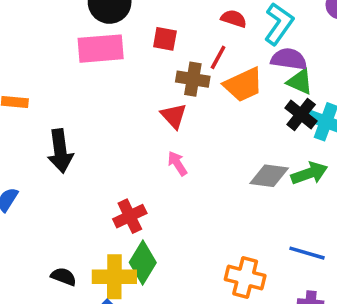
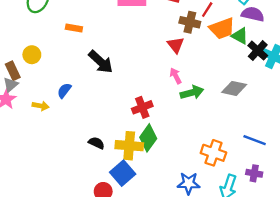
green triangle: (300, 82) -> (240, 36), moved
black arrow: (60, 151) -> (101, 62), turned -44
green arrow: (309, 173) -> (192, 93), moved

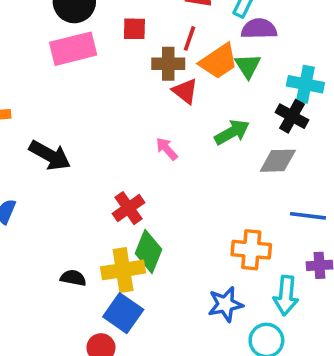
green triangle: (240, 36) -> (248, 66), turned 42
red triangle: (176, 45) -> (185, 91), moved
black cross: (258, 51) -> (292, 116), moved
gray diamond: (234, 88) -> (278, 161), moved
green arrow: (192, 93) -> (232, 132), moved

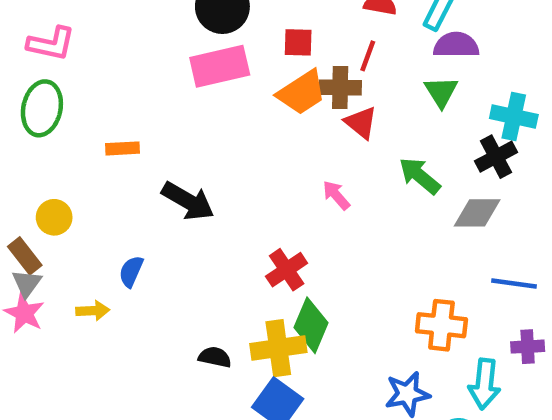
orange trapezoid: (219, 61) -> (302, 92), moved
black cross: (292, 116) -> (496, 157), turned 32
green arrow: (232, 132) -> (420, 176), turned -112

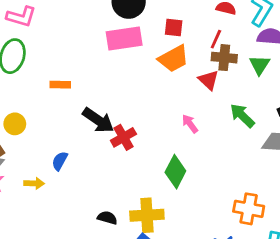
brown cross: (340, 87) -> (224, 58), moved
red cross: (287, 270) -> (123, 137), moved
green diamond: (311, 325) -> (175, 172), moved

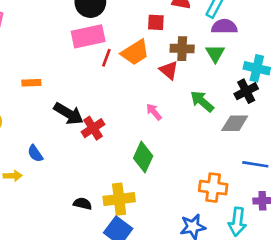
red square: (174, 28) -> (156, 22), moved
red line: (216, 39) -> (106, 58), moved
blue semicircle: (60, 161) -> (35, 154), turned -60

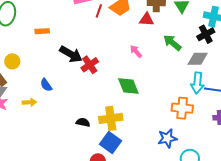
red triangle: (169, 70) -> (147, 19), turned -35
green diamond: (143, 157) -> (128, 86), turned -45
cyan arrow: (237, 222) -> (197, 83), moved

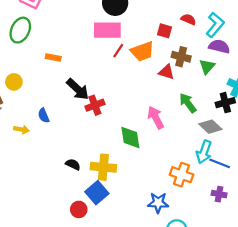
pink arrow: (136, 51) -> (156, 117), moved, size x1.5
gray diamond: (198, 59) -> (210, 127), turned 30

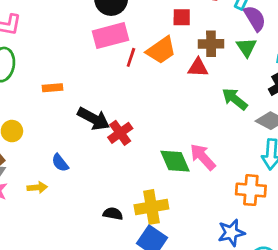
purple semicircle: (219, 46) -> (255, 18), turned 60
pink arrow: (156, 117) -> (203, 157), moved

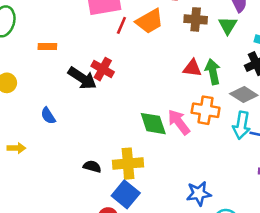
red triangle: (198, 68) -> (192, 68), moved
green arrow: (235, 99) -> (213, 72), turned 35
red cross: (120, 133) -> (103, 69), moved, turned -30
yellow arrow: (37, 187) -> (16, 148), moved
orange cross: (251, 190) -> (206, 110), moved

